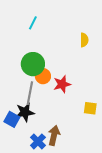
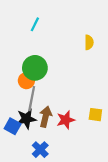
orange circle: (43, 76) -> (26, 81), moved
red star: (62, 84) -> (66, 120), moved
brown arrow: (54, 135) -> (46, 117), moved

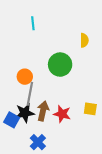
cyan line: (35, 24) -> (33, 23), turned -32
green circle: (35, 68) -> (60, 65), moved
red star: (66, 120) -> (62, 114), turned 30

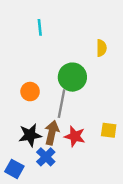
gray line: (30, 94) -> (62, 104), moved
blue square: (12, 120) -> (14, 169), moved
blue cross: (38, 142) -> (46, 157), moved

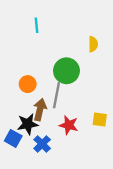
brown arrow: (52, 133) -> (40, 110), moved
blue square: (14, 169) -> (13, 138), moved

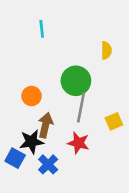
gray line: (56, 95) -> (81, 107), moved
yellow square: (100, 120) -> (114, 121), moved, turned -32

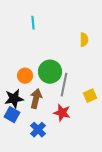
green circle: (76, 81) -> (50, 72), moved
black star: (32, 142) -> (14, 99), moved
blue square: (15, 158) -> (12, 115), moved

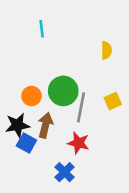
yellow square: (90, 96) -> (113, 101), moved
blue square: (12, 115) -> (26, 143), moved
blue cross: (38, 130) -> (64, 172), moved

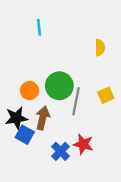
red star: (78, 143) -> (83, 144), moved
blue cross: (64, 172) -> (60, 151), moved

